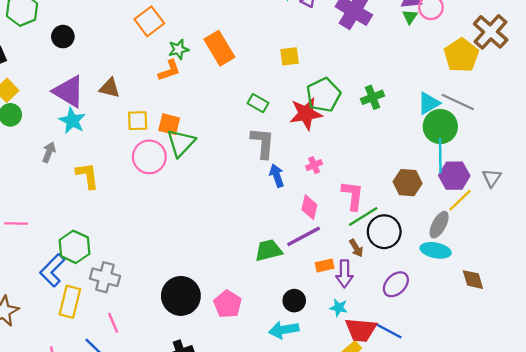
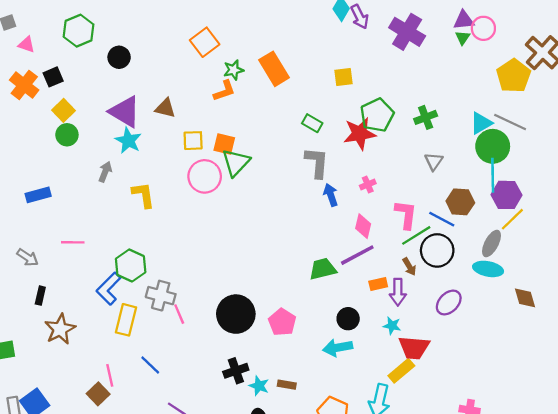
gray triangle: (492, 178) -> (434, 161), moved
pink line: (113, 323) -> (179, 314), moved
blue line: (389, 331) -> (442, 219), moved

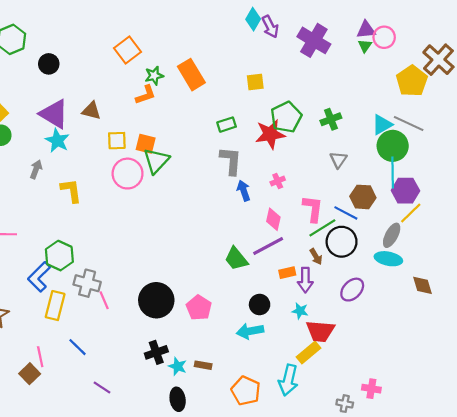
green rectangle: (312, 123) -> (227, 125), turned -48
green trapezoid: (323, 269) -> (236, 259), turned -115

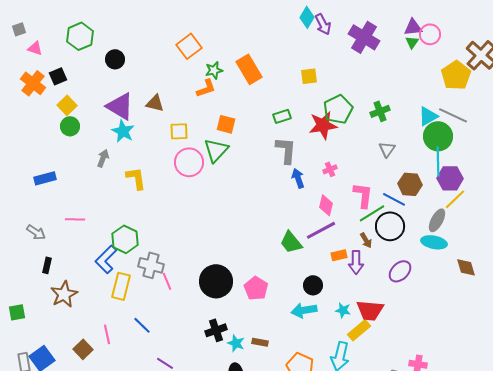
orange square: (146, 144) -> (226, 124), moved
cyan star: (300, 311) -> (343, 310), moved
brown square: (30, 374) -> (83, 349), moved

